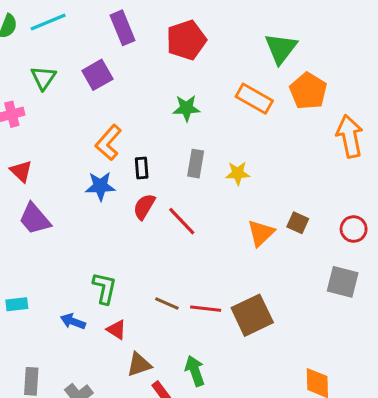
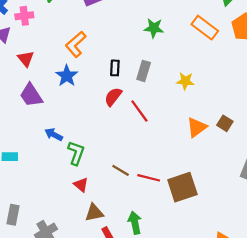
orange L-shape: (108, 143) -> (76, 44), moved
gray rectangle: (196, 164) -> (144, 71), moved
blue star: (100, 186) -> (67, 76), moved, turned 30
blue arrow: (73, 321) -> (54, 135), moved

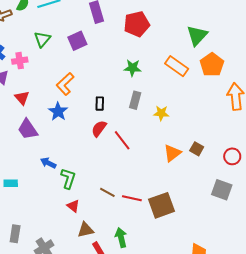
gray rectangle: (144, 71) -> (135, 100), moved

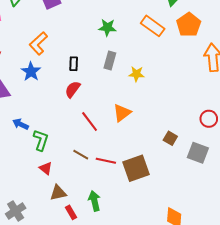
red line: (122, 140) -> (90, 121), moved
brown square: (197, 149) -> (170, 138), moved
orange triangle: (172, 153) -> (122, 113), moved

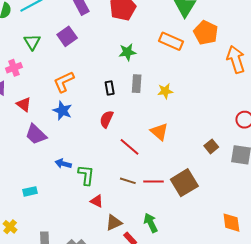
orange L-shape: (38, 43) -> (64, 82), turned 30
black rectangle: (74, 64) -> (110, 88), moved
orange triangle: (122, 113) -> (159, 132), turned -30
brown square: (170, 138) -> (211, 146), turned 32

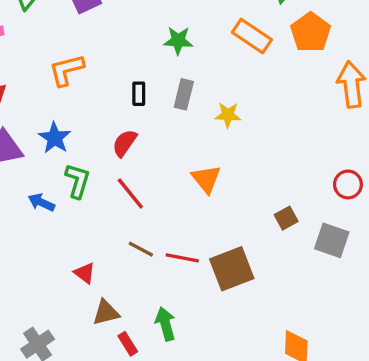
blue star: (62, 111) -> (55, 138), moved
red line: (130, 147) -> (130, 193), moved
green L-shape: (86, 175) -> (78, 181), moved

